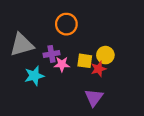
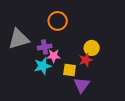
yellow square: (85, 61) -> (70, 70), moved
cyan star: (34, 76) -> (43, 66), moved

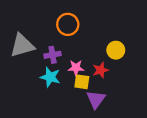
yellow circle: (92, 48) -> (116, 50), moved
pink star: (54, 56) -> (76, 68), moved
cyan star: (43, 66) -> (50, 77), turned 30

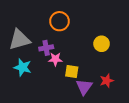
pink star: (76, 68) -> (55, 59), moved
red star: (101, 70) -> (107, 81), moved
cyan star: (50, 77) -> (23, 67), moved

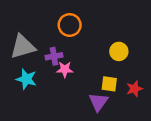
yellow square: (72, 71) -> (109, 84), moved
red star: (107, 81) -> (134, 89), moved

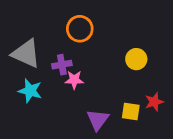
gray triangle: (23, 47) -> (26, 54), turned 40
yellow square: (109, 84) -> (131, 111), moved
purple triangle: (98, 102) -> (98, 120), moved

